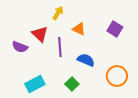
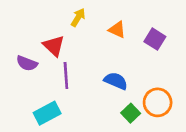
orange triangle: (79, 29) -> (117, 30), moved
purple line: (60, 47) -> (66, 75), moved
green square: (72, 84) -> (131, 113), moved

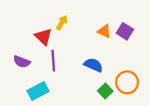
yellow arrow: (78, 17) -> (62, 23), moved
orange triangle: (117, 30) -> (104, 31), moved
purple semicircle: (27, 63) -> (22, 62), moved

